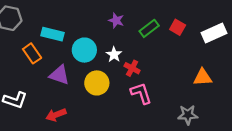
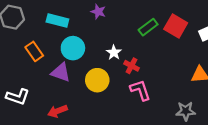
purple star: (116, 20) -> (98, 12), moved
red square: (178, 27) -> (176, 26), size x1.5
cyan rectangle: (52, 34) -> (57, 20), moved
cyan circle: (84, 50) -> (73, 48), moved

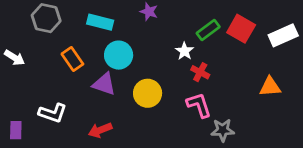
white star: (114, 53) -> (184, 51), moved
red cross: (131, 66) -> (200, 72), moved
gray star: (186, 111) -> (223, 130), moved

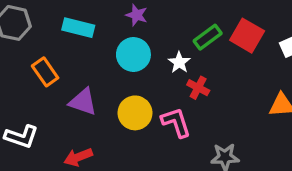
cyan circle: (119, 55) -> (133, 55), moved
pink L-shape: (199, 105) -> (176, 122), moved

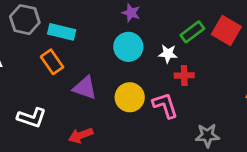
cyan rectangle: (78, 28) -> (62, 32), moved
white star: (179, 62) -> (168, 54), turned -30
red cross: (198, 88) -> (184, 75), turned -30

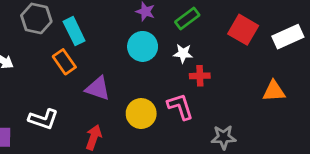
cyan rectangle: (62, 32) -> (74, 31), turned 50
green rectangle: (192, 32) -> (187, 18), moved
yellow circle: (130, 97) -> (141, 114), moved
red arrow: (81, 135) -> (94, 137), turned 130

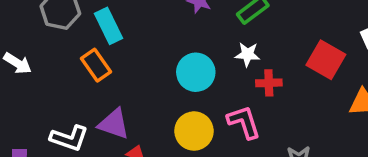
red square: (243, 30) -> (326, 60), moved
cyan circle: (143, 46) -> (196, 72), moved
purple triangle: (98, 88) -> (114, 124), moved

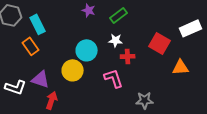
yellow circle: (194, 131) -> (73, 70), moved

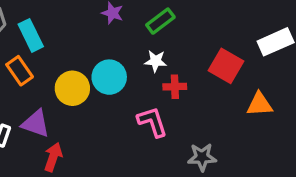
yellow circle: (73, 70) -> (72, 88), moved

